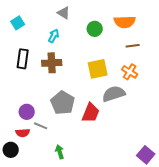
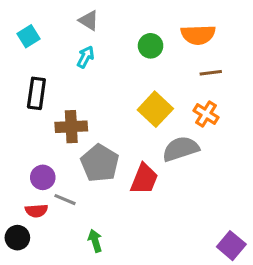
gray triangle: (64, 13) -> (89, 20), moved
brown cross: (52, 63) -> (71, 127), moved
yellow square: (98, 69) -> (155, 109), turned -35

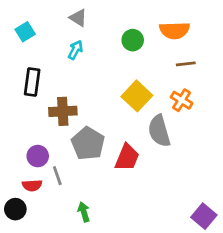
gray semicircle: (181, 149) -> (159, 131), turned -88
gray line: (65, 200) -> (57, 176), turned 48

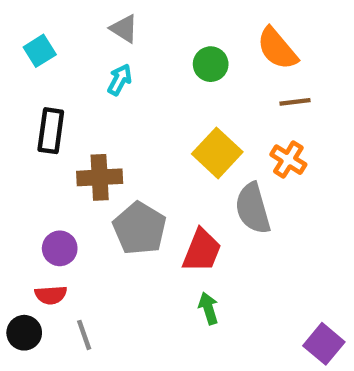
orange semicircle: (175, 30) -> (277, 49), turned 52
gray line: (57, 176) -> (84, 335), moved
green arrow: (84, 212) -> (208, 308), moved

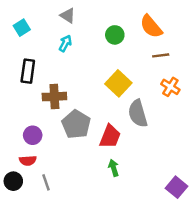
orange cross: (288, 160) -> (170, 87), moved

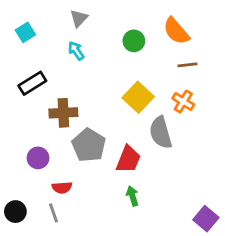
gray triangle: (68, 16) -> (79, 18), turned 42
cyan arrow: (65, 43) -> (76, 51), turned -63
black rectangle: (28, 71) -> (32, 83), turned 50
orange cross: (170, 87) -> (183, 102), moved
red semicircle: (28, 161) -> (62, 188), moved

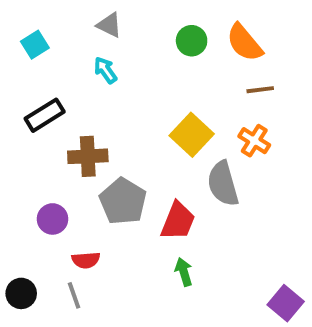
gray triangle: (79, 18) -> (109, 25), turned -48
green circle: (134, 41) -> (192, 41), moved

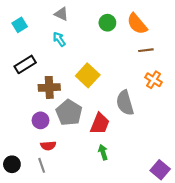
yellow square: (192, 135) -> (88, 75), moved
orange cross: (254, 141) -> (154, 80), moved
purple circle: (52, 219) -> (40, 120), moved

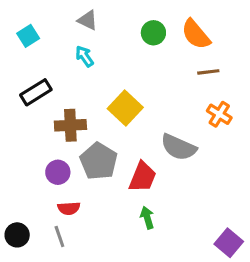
gray semicircle: (125, 103) -> (179, 147), turned -50

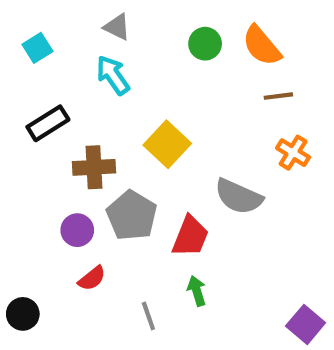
cyan arrow: (85, 56) -> (113, 75), size x1.4
red semicircle: (69, 208) -> (92, 278), turned -35
gray line: (59, 237) -> (148, 316), moved

